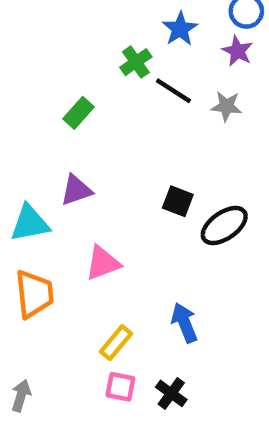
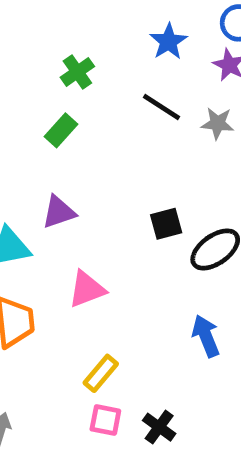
green cross: (136, 62) -> (77, 72), moved
black square: (178, 201) -> (166, 224), turned -36
blue arrow: (184, 323) -> (206, 336), moved

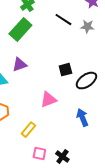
green rectangle: (61, 130) -> (20, 30), size x1.6
pink triangle: (87, 289) -> (48, 100), moved
yellow rectangle: (101, 373) -> (28, 130), moved

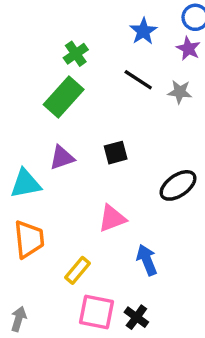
black square: (65, 70) -> (116, 153), moved
blue arrow: (82, 118) -> (147, 260), moved
pink square: (39, 154) -> (97, 312), size x1.5

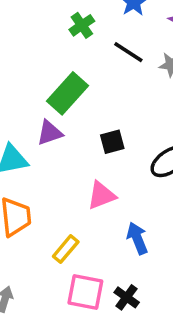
green cross: (76, 54) -> (82, 25), moved
green rectangle: (64, 97) -> (67, 93), moved
black square: (116, 153) -> (112, 142), moved

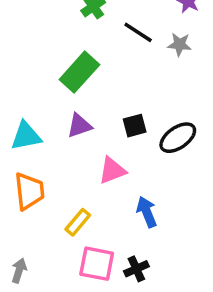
purple triangle: (50, 133) -> (79, 126), moved
black square: (112, 142) -> (135, 126), moved
black cross: (127, 297) -> (136, 269), turned 30

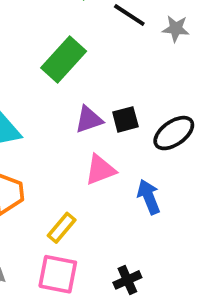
purple triangle: (79, 126) -> (89, 119), moved
blue arrow: (147, 212) -> (149, 197), moved
pink square: (97, 264) -> (58, 274), moved

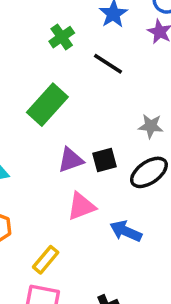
gray star: (176, 29) -> (151, 126), moved
blue arrow: (149, 197) -> (126, 231), turned -44

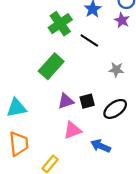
green cross: (62, 37) -> (60, 24), size x1.5
gray star: (151, 126) -> (116, 70), moved

